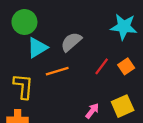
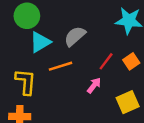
pink arrow: (92, 111) -> (94, 85), moved

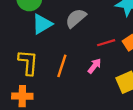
red line: (106, 61) -> (106, 43), turned 36
orange line: (60, 66) -> (62, 66), moved, turned -55

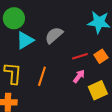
pink arrow: (94, 66) -> (79, 76), moved

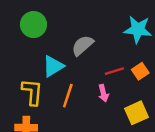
cyan triangle: (25, 40) -> (53, 66), moved
pink arrow: (79, 76) -> (103, 93), moved, turned 128

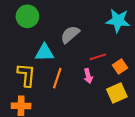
cyan triangle: (53, 66) -> (44, 53), turned 30
orange square: (140, 71) -> (120, 66), moved

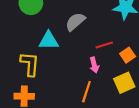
orange line: (57, 78) -> (86, 92), moved

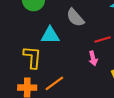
gray semicircle: (75, 22) -> (75, 18), turned -90
orange line: (86, 92) -> (54, 83), moved, turned 36

